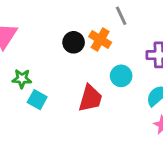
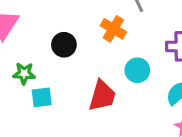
black circle: (74, 42) -> (64, 45), moved
cyan square: (37, 100) -> (42, 97), turned -36

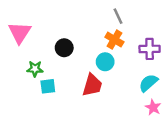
orange cross: (113, 29) -> (114, 40), moved
cyan circle: (137, 70) -> (105, 62), moved

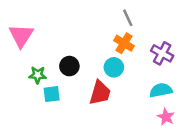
black circle: (64, 48) -> (69, 66), moved
purple cross: (150, 49) -> (162, 53), turned 30
cyan semicircle: (148, 83) -> (161, 90), turned 30

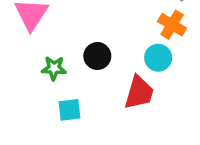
cyan square: (52, 94) -> (70, 110), moved

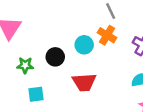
cyan circle: (158, 58) -> (84, 45), moved
red trapezoid: (139, 92) -> (84, 82), turned 70

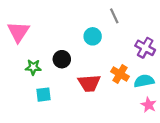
orange cross: (107, 35) -> (120, 74), moved
cyan circle: (84, 45) -> (93, 36), moved

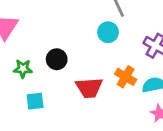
cyan circle: (93, 36) -> (108, 32), moved

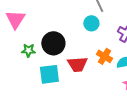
black circle: (57, 59) -> (53, 43), size x1.5
cyan square: (35, 101) -> (49, 74), moved, size x1.5

